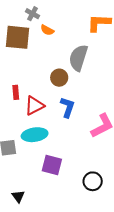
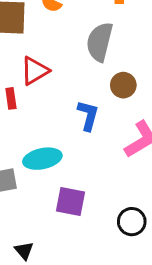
brown circle: (59, 78) -> (123, 85), moved
red triangle: (34, 106) -> (35, 71), moved

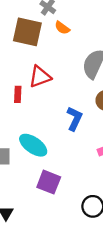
cyan ellipse: (42, 159) -> (33, 145), turned 36

